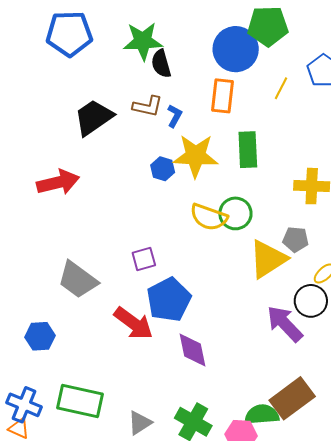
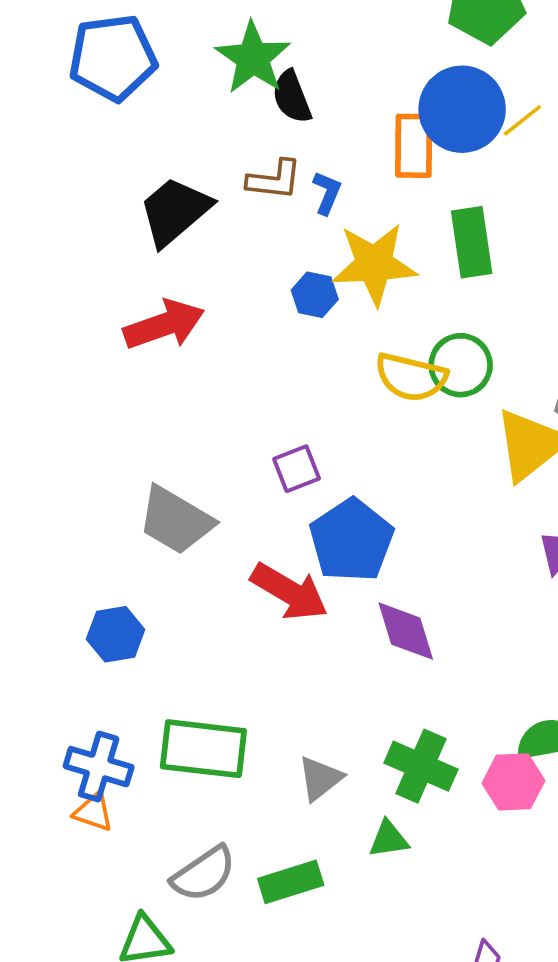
green star: (143, 41) -> (253, 58), turned -30
blue circle: (236, 49) -> (462, 109), moved
yellow line: (281, 88) -> (522, 120), turned 30
red arrow: (58, 182) -> (164, 325), moved

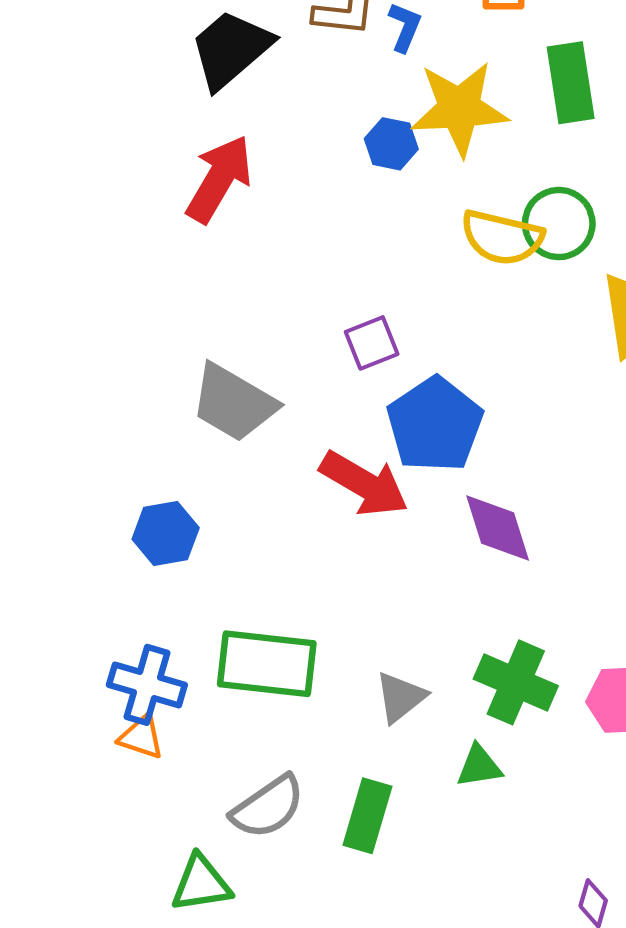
red arrow: (164, 325) -> (219, 179), turned -40
green rectangle: (291, 882) -> (367, 816), turned -56

